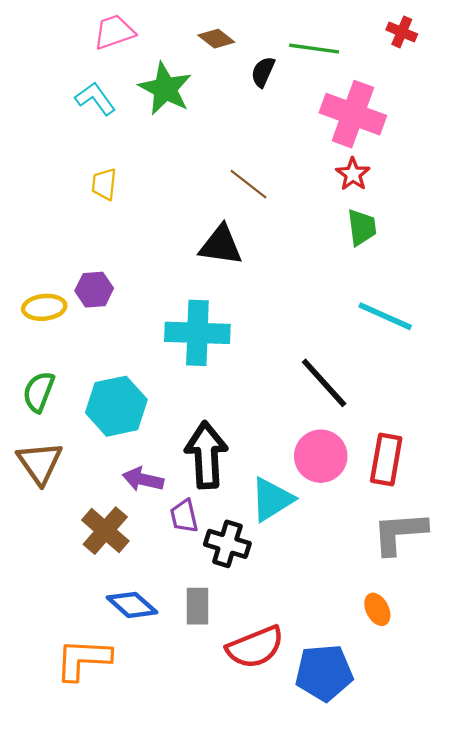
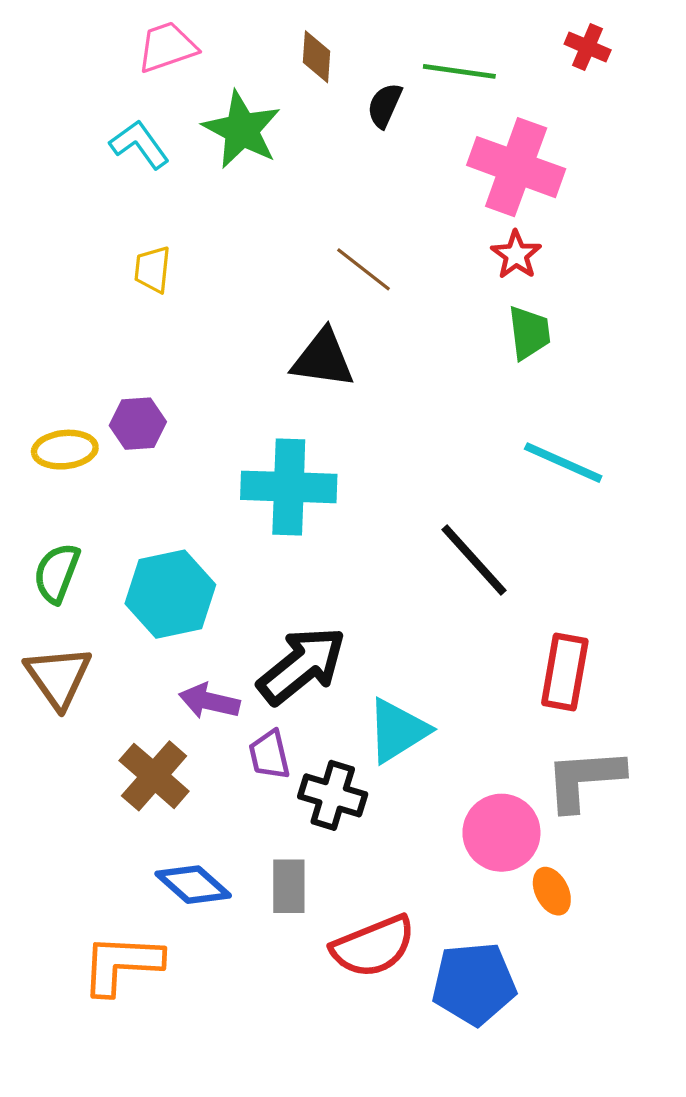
brown diamond: (216, 39) -> (316, 57), turned 56
black arrow: (206, 455) -> (302, 665), turned 54
pink circle: (321, 456) -> (501, 833), moved

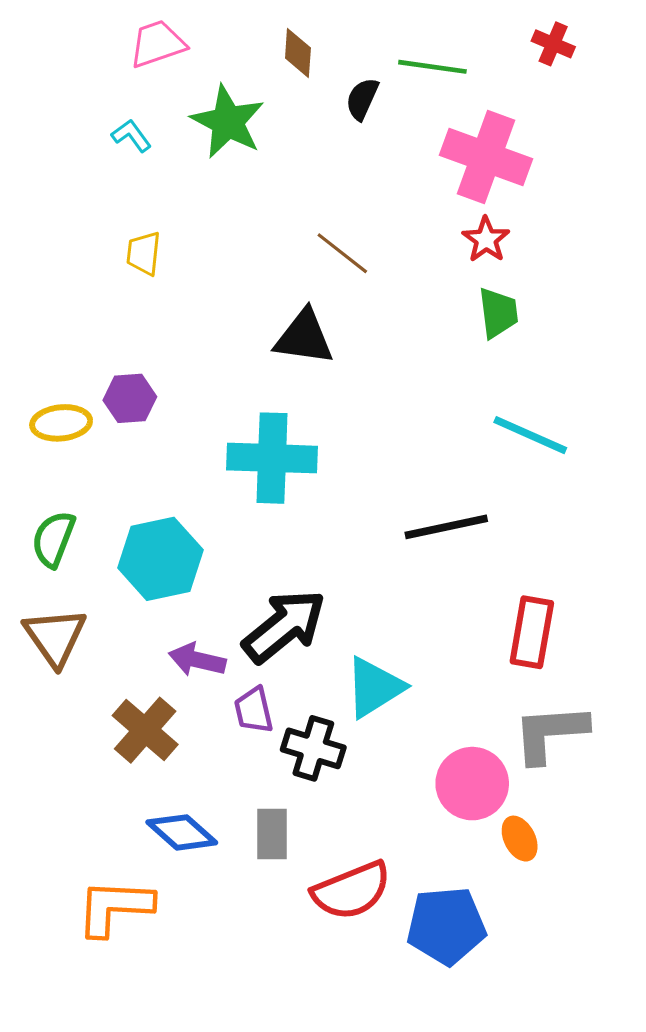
cyan L-shape: (139, 144) -> (131, 136), size x0.7
black line: (474, 560) -> (446, 527), turned -60

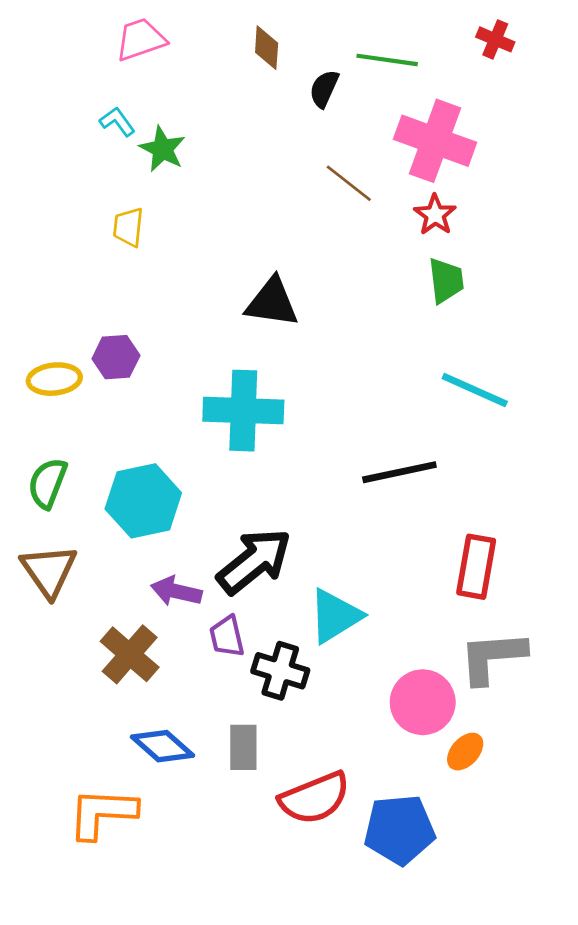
green star: (228, 122) -> (163, 149), moved, size x0.7
brown line: (342, 253) -> (349, 183), moved
orange ellipse: (520, 839) -> (465, 752), turned 69

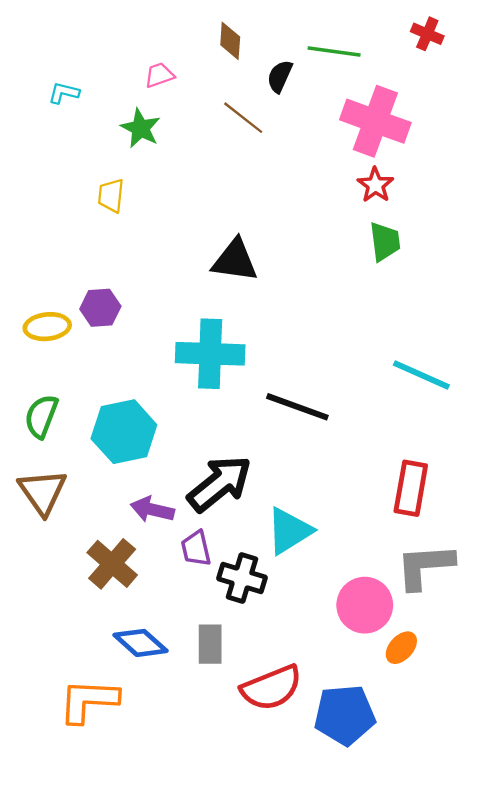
pink trapezoid: (141, 39) -> (159, 75), moved, size x0.7
cyan L-shape: (117, 122) -> (64, 93), moved, turned -40
brown line: (349, 183) -> (243, 118), moved
cyan line: (475, 390) -> (421, 375), moved
black line: (399, 472) -> (297, 407), moved, turned 32

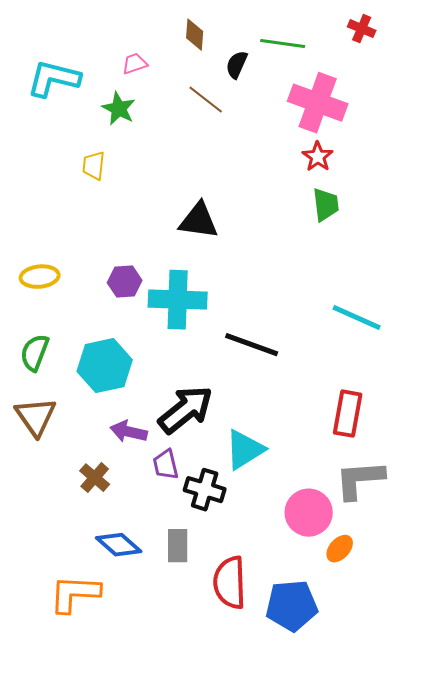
cyan L-shape: (64, 93) -> (54, 79), size x2.0
purple hexagon: (100, 308) -> (125, 282), moved
brown cross: (112, 564) -> (95, 478), size x0.7
red semicircle: (271, 688) -> (230, 583), turned 110

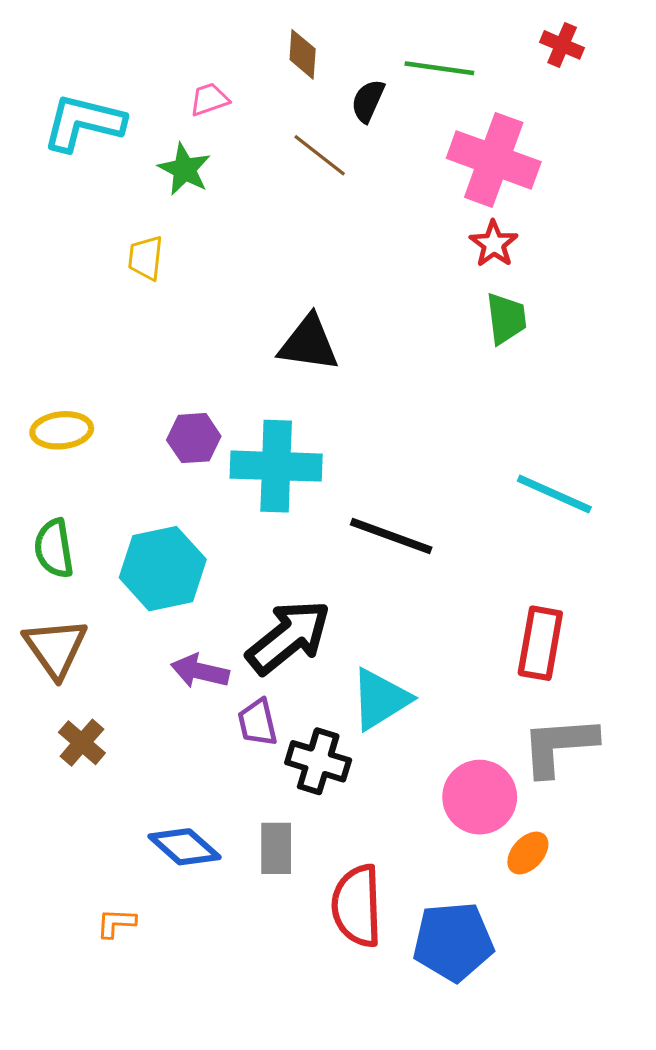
green semicircle: (35, 353) -> (54, 548), turned -30
brown cross: (95, 478) -> (82, 743), moved
orange L-shape: (75, 594) -> (116, 923), size x0.5

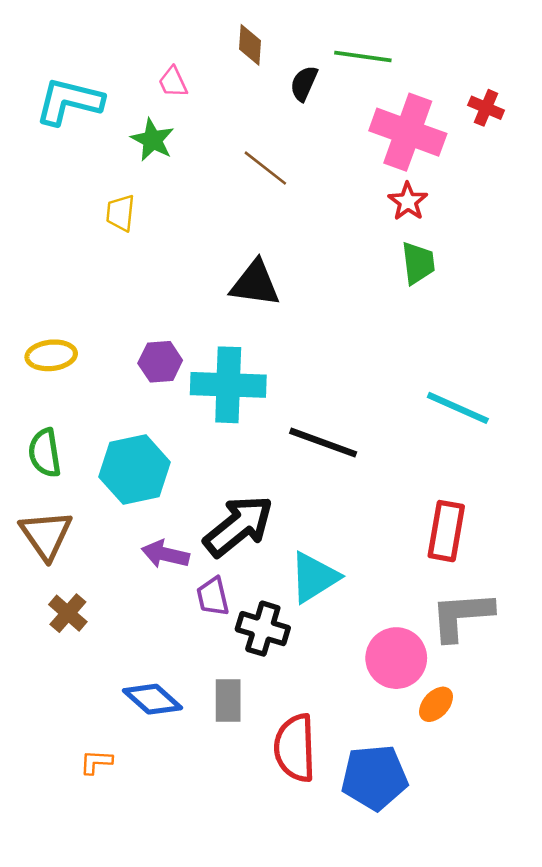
red cross: (562, 45) -> (486, 108), moved
pink trapezoid: (209, 99) -> (173, 82), turned -96
brown line: (320, 155) -> (265, 168), moved

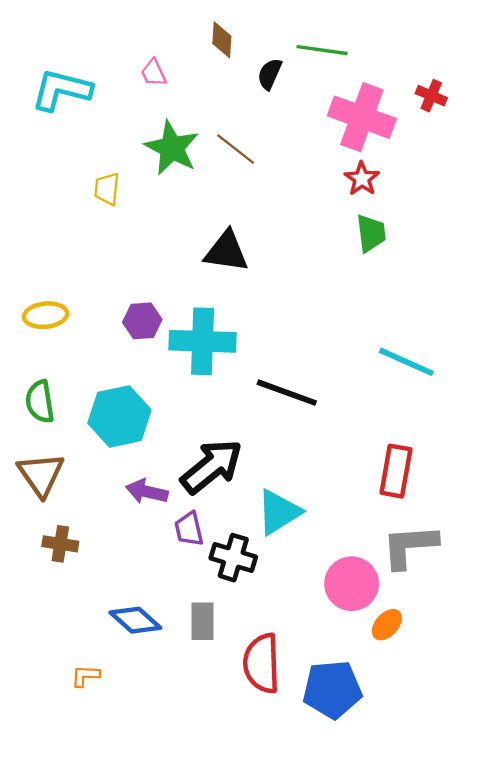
green star: (153, 140) -> (172, 148), moved, size x1.4
brown cross: (68, 613) -> (60, 544), turned -32

